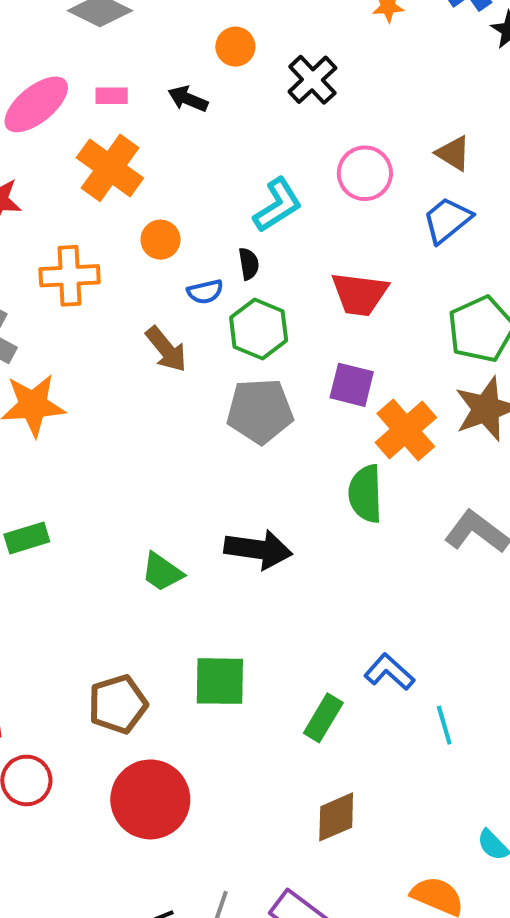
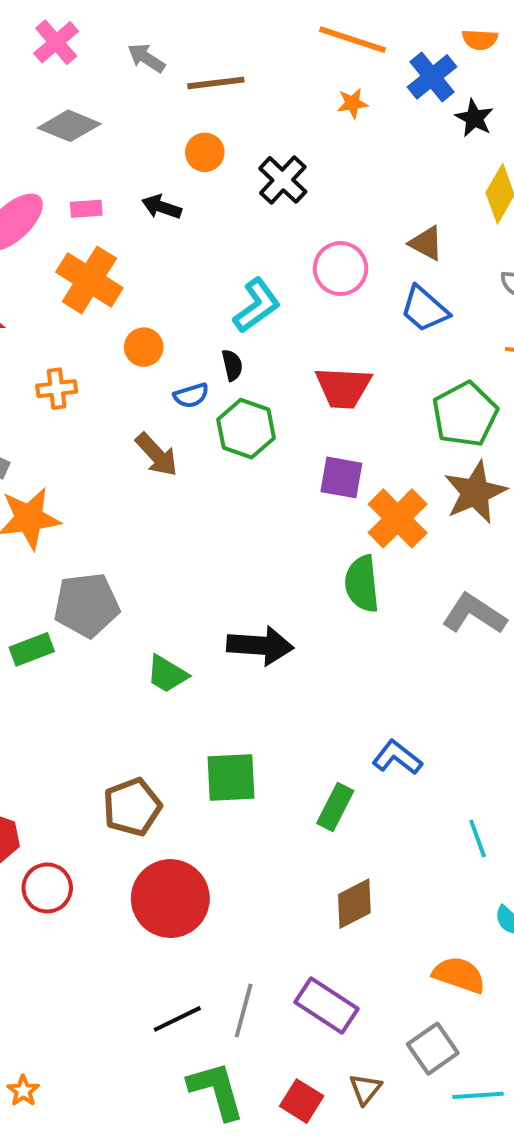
blue trapezoid: (447, 220) -> (425, 309), turned -96
orange cross: (70, 276) -> (57, 389), size x0.7
gray pentagon: (260, 411) -> (87, 605), moved
cyan line: (444, 725) -> (478, 838), moved

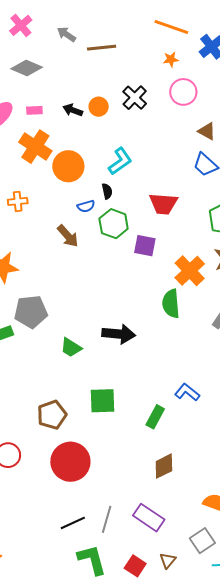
orange circle: (205, 152) -> (99, 107), moved
pink circle: (341, 269) -> (183, 92), moved
orange circle: (144, 347) -> (68, 166), moved, size x1.6
purple square: (341, 477) -> (145, 246), moved

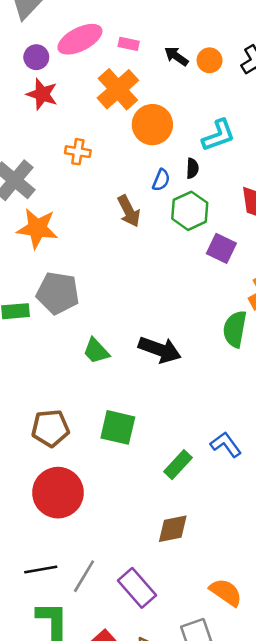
blue semicircle: (86, 206) -> (161, 180), turned -66

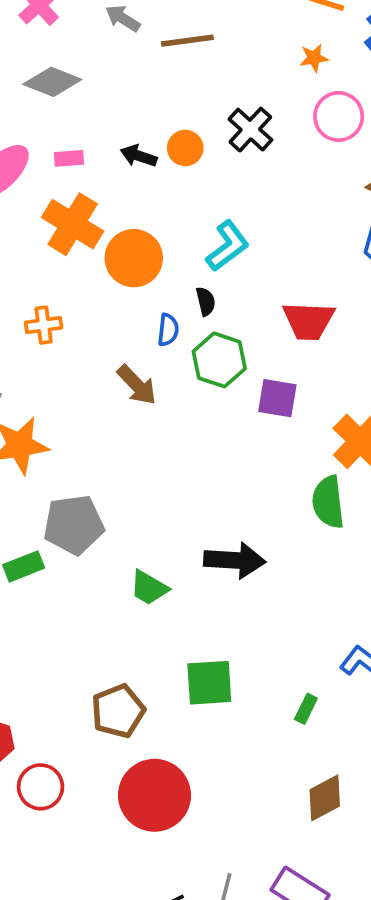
green rectangle: (178, 465) -> (306, 709), size x0.7

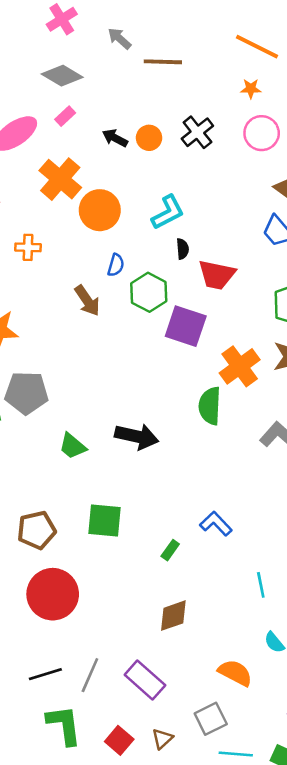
pink rectangle: (69, 158) -> (65, 116), moved, turned -48
black semicircle: (206, 301) -> (183, 249), moved
purple square: (277, 398) -> (186, 326), size x1.4

